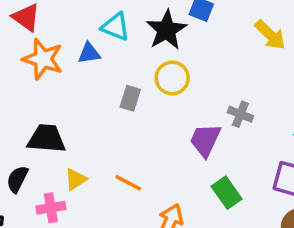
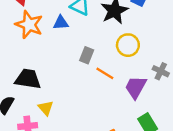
yellow circle: (172, 78) -> (128, 45), moved
yellow triangle: (76, 179) -> (46, 108), turned -42
orange line: (128, 183) -> (105, 73), moved

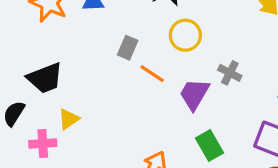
black trapezoid: (28, 79) -> (45, 78), turned 148
yellow triangle: (46, 108) -> (69, 119), turned 35

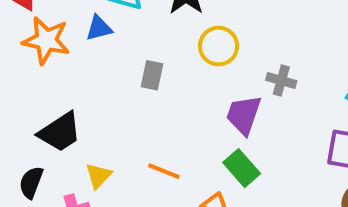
orange line: (152, 74) -> (164, 171), moved
green rectangle: (209, 145) -> (242, 168), moved

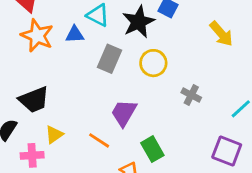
gray rectangle: (152, 75) -> (110, 59), moved, size x1.4
purple trapezoid: (244, 115) -> (124, 113), moved

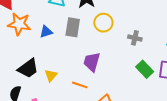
blue triangle: (75, 34) -> (46, 32), moved
yellow triangle: (54, 135) -> (51, 75), moved
green rectangle: (152, 149) -> (145, 69), moved

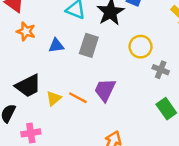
yellow circle: (103, 23) -> (141, 47), moved
orange star: (19, 24) -> (26, 31), size x0.7
orange line: (80, 85) -> (78, 98), moved

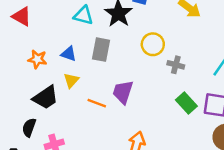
orange star: (26, 31) -> (37, 59), moved
blue triangle: (56, 46) -> (69, 54), turned 35
yellow triangle: (54, 98) -> (71, 80), moved

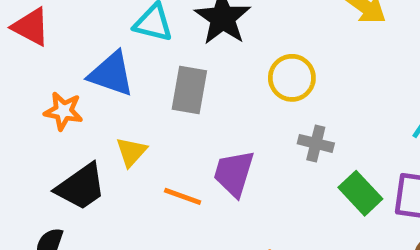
blue triangle: (69, 54) -> (111, 74), moved, size x1.5
gray cross: (176, 65) -> (316, 143), moved

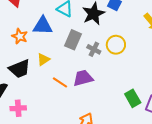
blue triangle: (111, 74) -> (43, 26), turned -30
gray cross: (316, 143) -> (94, 49), moved
purple trapezoid: (234, 173) -> (83, 78), turned 45

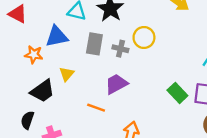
orange line: (60, 82) -> (96, 108), moved

